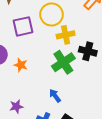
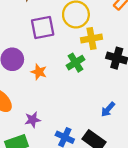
green cross: (63, 62) -> (75, 63), moved, size x0.7
blue arrow: (55, 96) -> (108, 109), moved, turned -104

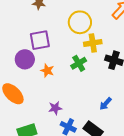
purple square: (43, 27) -> (40, 40), moved
purple star: (33, 120) -> (55, 108), moved

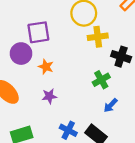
green cross: (79, 63) -> (101, 80), moved
purple star: (55, 108) -> (49, 96), moved

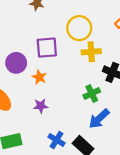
purple square: (38, 32) -> (47, 48), moved
blue arrow: (111, 105) -> (99, 119), size x1.5

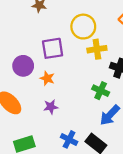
green cross: (92, 93) -> (101, 91), turned -35

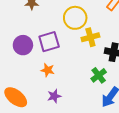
purple circle: (23, 66) -> (23, 45), moved
green cross: (101, 91) -> (99, 75), turned 35

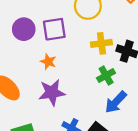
yellow cross: (90, 37) -> (101, 43), moved
purple star: (54, 96) -> (52, 92), size x1.6

